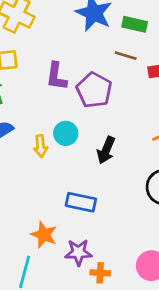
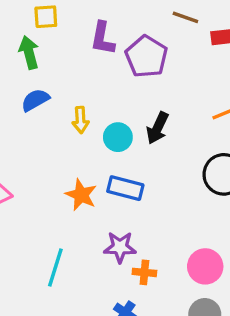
cyan circle: (66, 133) -> (118, 137), moved
orange star: (44, 235) -> (81, 195), moved

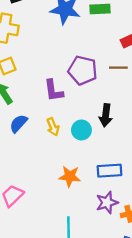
brown line: (185, 17) -> (118, 68), moved
purple L-shape: (103, 38) -> (54, 91), moved
blue rectangle: (125, 188) -> (110, 171), moved

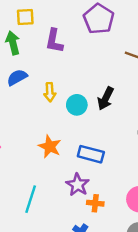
purple pentagon: (83, 70) -> (99, 19), moved
purple L-shape: (54, 91) -> (54, 41), moved
purple star: (107, 203) -> (78, 185), turned 30

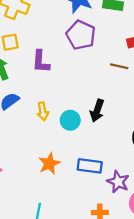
orange star: (50, 147) -> (49, 164), turned 30
purple star: (78, 185) -> (118, 182), moved

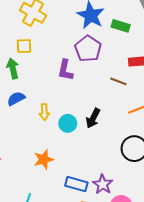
purple L-shape: (41, 62) -> (65, 70), moved
blue rectangle: (90, 166) -> (76, 184), moved

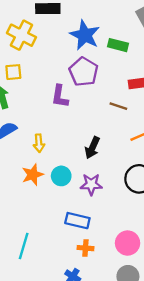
cyan circle: (68, 123) -> (61, 176), moved
orange star: (44, 159) -> (33, 175), moved
purple star: (103, 184) -> (91, 184), moved, turned -30

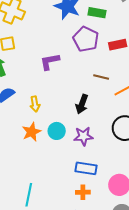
purple pentagon: (84, 72) -> (86, 39), moved
purple L-shape: (60, 96) -> (50, 62), turned 75
brown line: (118, 106) -> (101, 77), moved
blue rectangle: (77, 221) -> (86, 168), moved

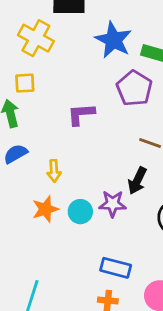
black arrow: (82, 104) -> (137, 181), moved
purple star: (83, 136) -> (113, 204), moved

